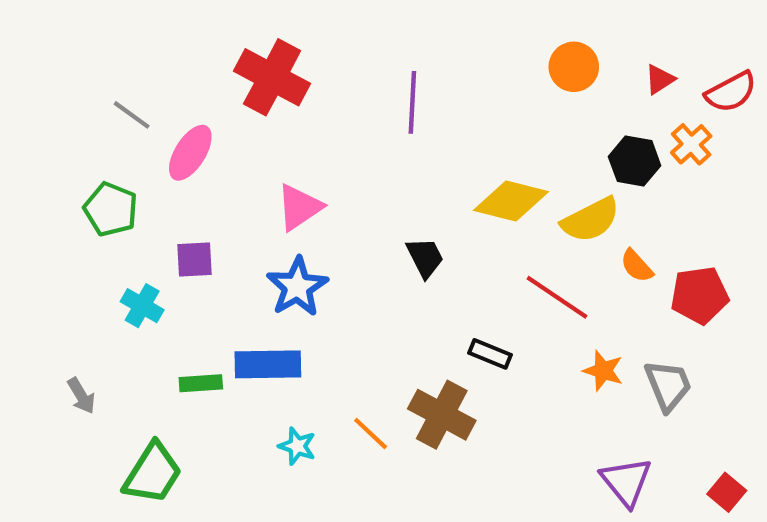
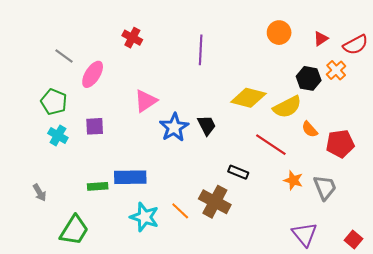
red cross: (272, 77) -> (132, 38), size x0.6
blue star: (297, 287) -> (174, 127), moved
cyan cross: (142, 306) -> (58, 135), moved
cyan star: (297, 446) -> (145, 217), size x1.6

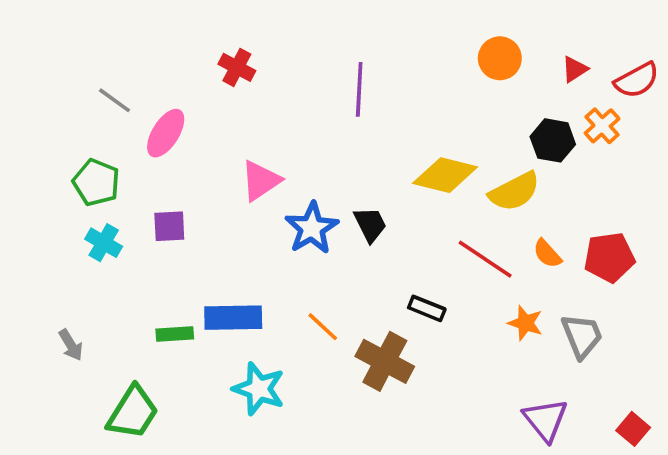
orange semicircle: (310, 129) -> (547, 254), moved
orange line: (180, 211) -> (323, 327), moved

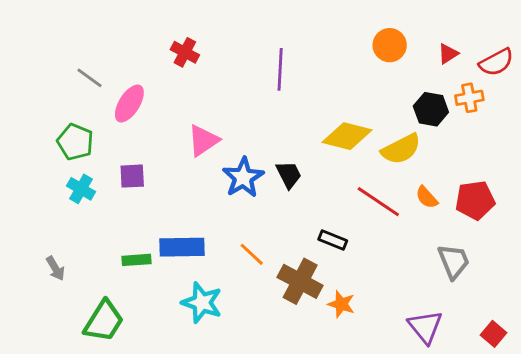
orange cross: (602, 126) -> (469, 98), turned 32
orange star: (525, 323) -> (341, 304), moved

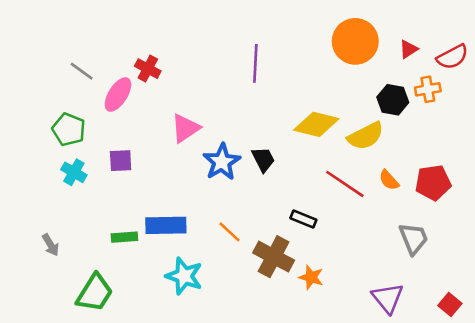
orange circle: (390, 45) -> (355, 41), size x1.5
red cross: (185, 52) -> (148, 69), moved

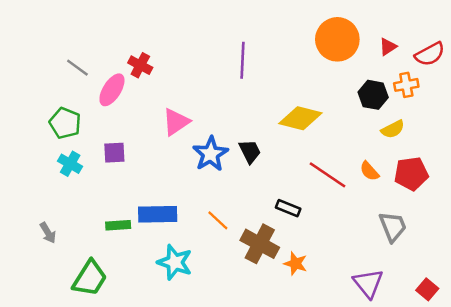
yellow semicircle: (366, 136) -> (393, 129), moved, size x0.7

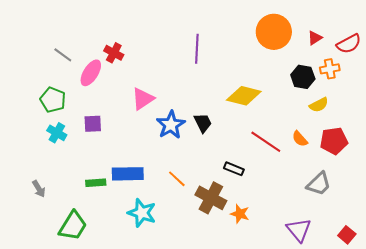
gray trapezoid: (393, 227) -> (319, 184), turned 68

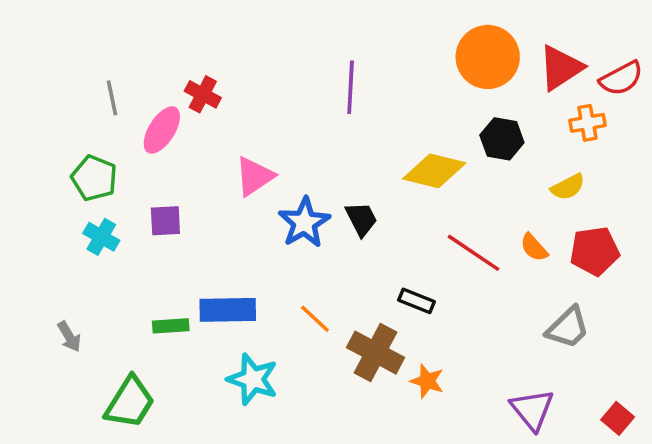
red triangle: (315, 38) -> (561, 68), size x1.8
gray line: (63, 55) -> (112, 98), turned 42
black hexagon: (303, 77) -> (502, 139), moved

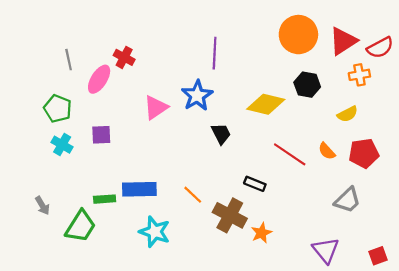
blue star: (304, 223) -> (197, 96), moved
orange star: (427, 381) -> (261, 233), turned 30
green trapezoid: (130, 402) -> (81, 226), moved
red square: (618, 418) -> (378, 256), turned 30

